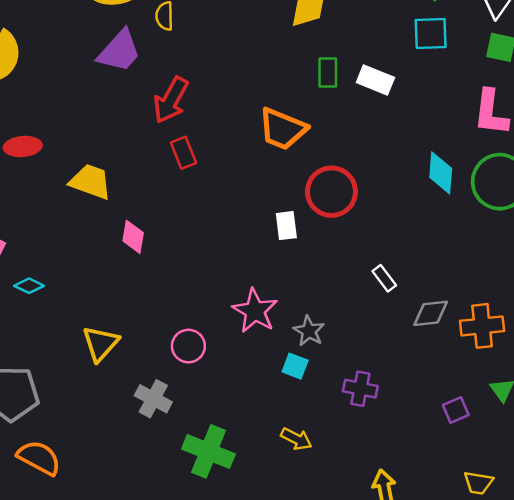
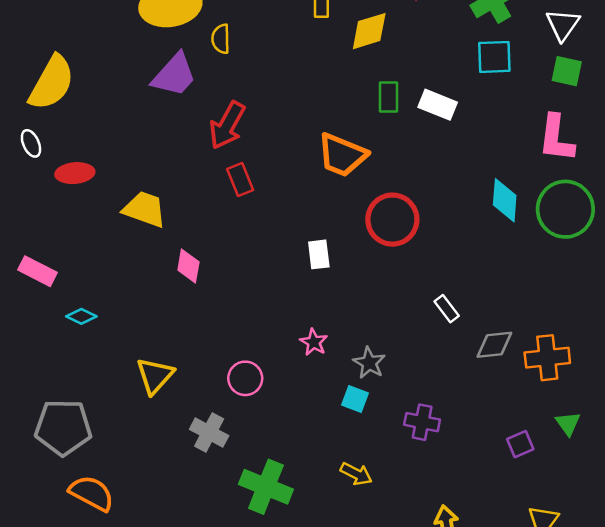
white rectangle: (286, 226) -> (319, 254), moved
pink star: (255, 311) -> (314, 342), size x0.6

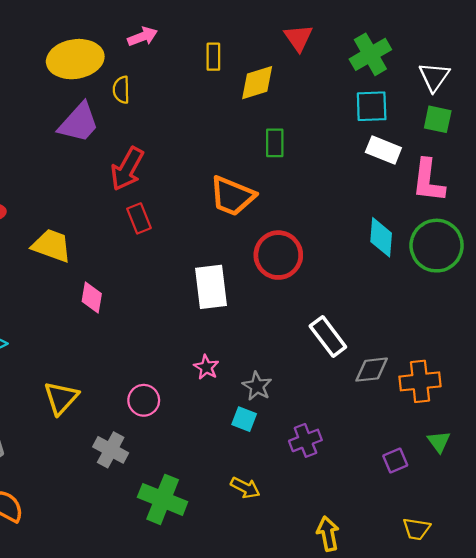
white rectangle: (438, 105) -> (383, 150), moved
white rectangle: (319, 254) -> (211, 287), size x1.6
white rectangle: (447, 309) -> (328, 337), size x1.6
purple cross: (422, 422) -> (305, 440), turned -32

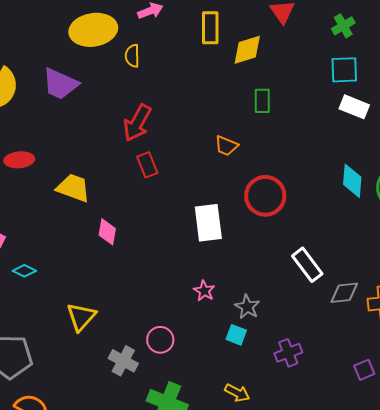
green cross: (370, 54) -> (343, 26), size x0.7
yellow rectangle: (213, 57) -> (210, 28), size x1.4
purple trapezoid: (79, 123) -> (60, 84), moved, turned 72
orange trapezoid: (232, 196) -> (226, 146), size x0.6
pink circle: (144, 400) -> (160, 340), moved

